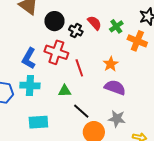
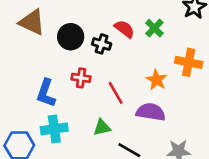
orange cross: (137, 41) -> (189, 62), moved
red cross: (56, 52) -> (81, 78), size x0.6
purple semicircle: (115, 87) -> (151, 112), moved

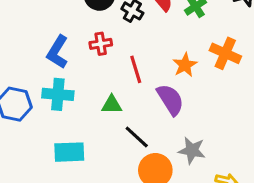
red cross: (81, 78) -> (101, 44), turned -30
purple semicircle: (151, 112) -> (170, 100), turned 36

